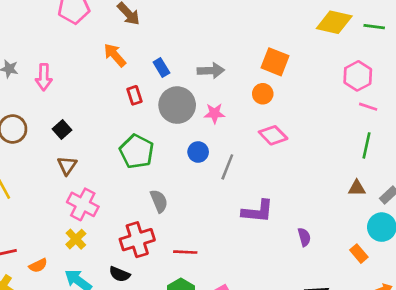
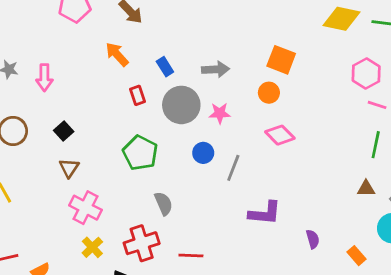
yellow cross: (76, 239) -> (92, 247), moved
orange rectangle: (359, 254) -> (357, 256), moved

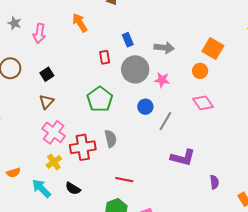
orange arrow: (117, 54) -> (80, 23), moved
red cross: (142, 243) -> (83, 147), moved

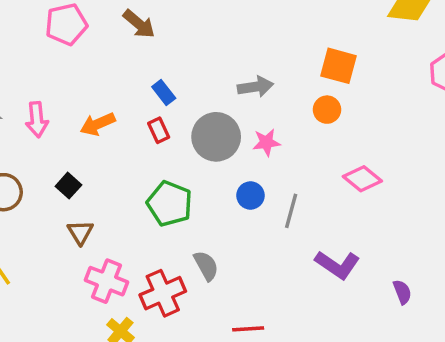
orange arrow: (80, 23) -> (98, 124), moved, turned -66
blue rectangle: (128, 40) -> (164, 92), moved
pink diamond: (203, 103) -> (362, 179), moved
purple L-shape: (183, 158) -> (337, 265), turned 35

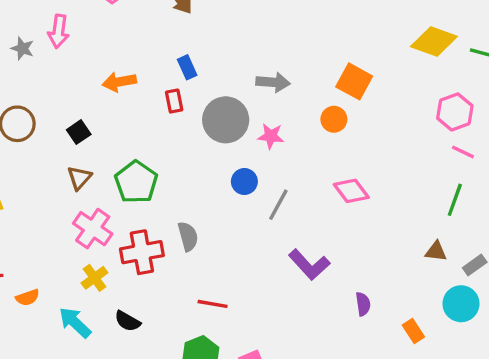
pink arrow: (37, 120) -> (59, 31), moved
green pentagon: (170, 204) -> (136, 182), moved

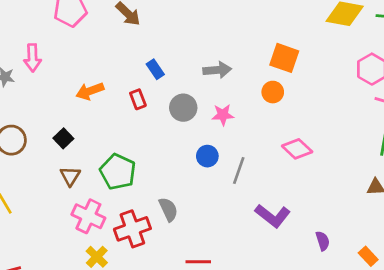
blue rectangle: (187, 67) -> (155, 69), moved
gray circle: (226, 120) -> (183, 108), size x0.7

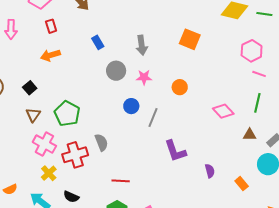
gray arrow: (217, 70) -> (142, 45), turned 84
orange circle: (273, 92) -> (180, 87), moved
red rectangle: (138, 99) -> (51, 26), moved
pink diamond: (297, 149) -> (223, 111), moved
purple L-shape: (273, 216) -> (175, 151), turned 30

